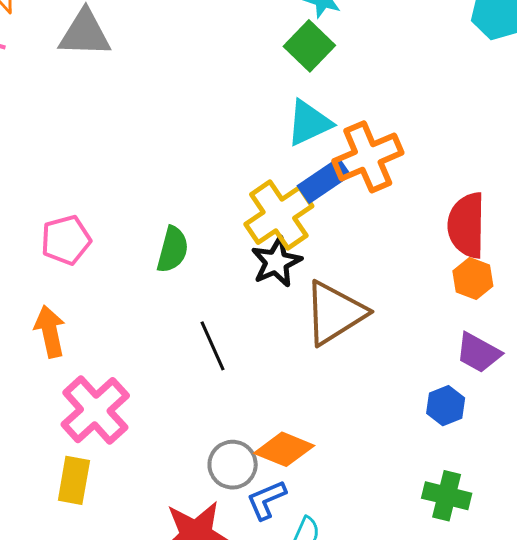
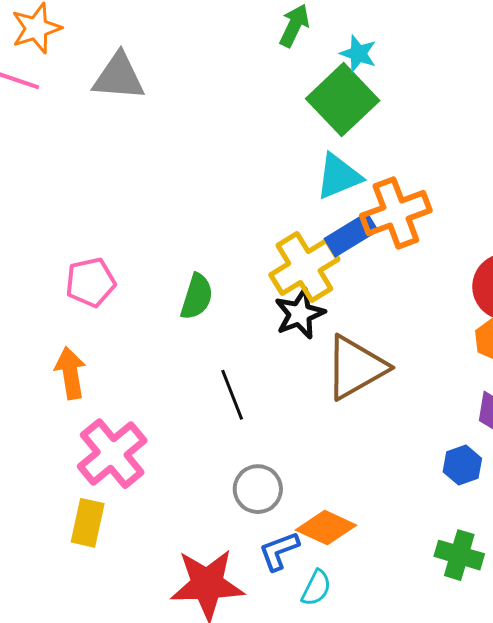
green square: (309, 46) -> (343, 100), size x1.4
orange diamond: (284, 449) -> (326, 528), moved
gray circle: (233, 465) -> (258, 489), moved

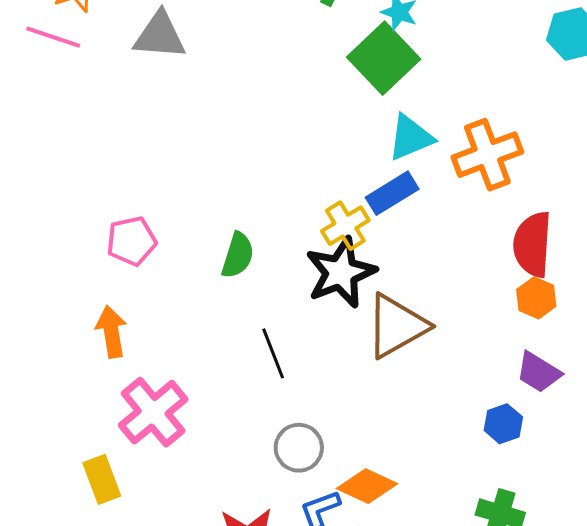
cyan triangle: (339, 176) -> (410, 138), moved
orange cross: (396, 213) -> (487, 155), moved
yellow cross: (304, 267) -> (345, 226), size x0.7
black star: (300, 314) -> (341, 272), size x1.4
yellow rectangle: (88, 523) -> (102, 479), moved, turned -33

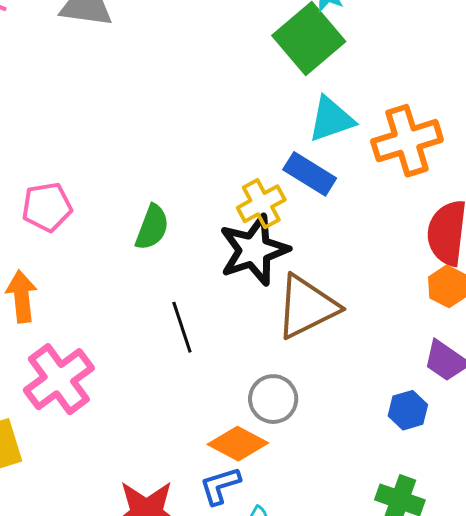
blue rectangle: (392, 193) -> (310, 174), turned 60
gray circle: (299, 448) -> (273, 399), moved
orange diamond: (367, 486) -> (238, 444), moved

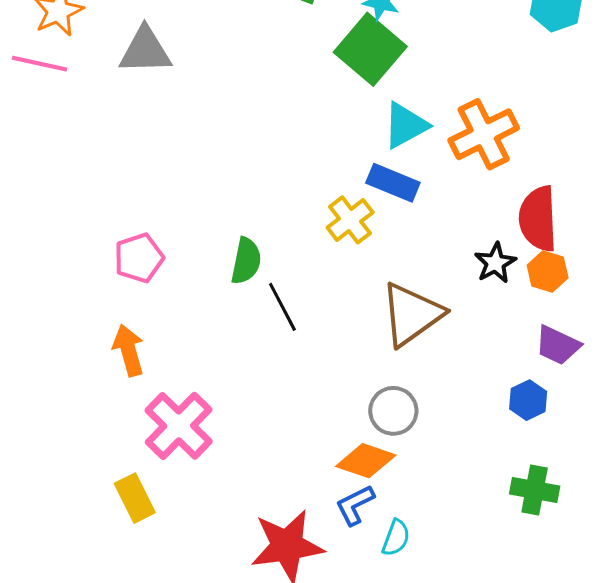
black star: (254, 250) -> (495, 263), moved, size x0.6
black line: (182, 327) -> (282, 307), moved

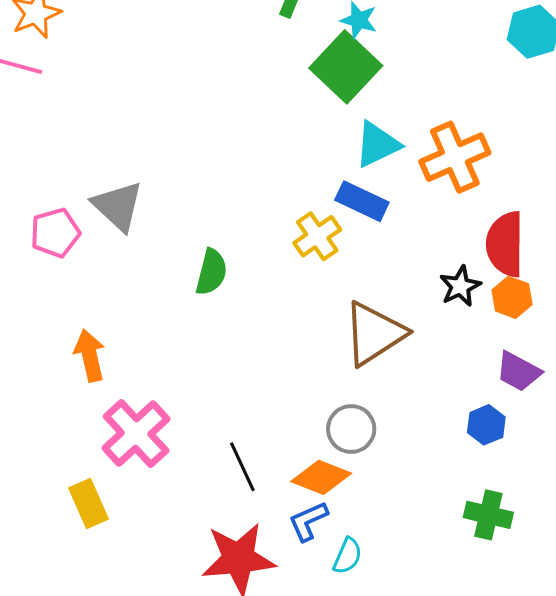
gray triangle: (145, 51) -> (118, 206), moved, turned 42
pink pentagon: (139, 258) -> (55, 233), moved
black line: (282, 307) -> (242, 467), moved

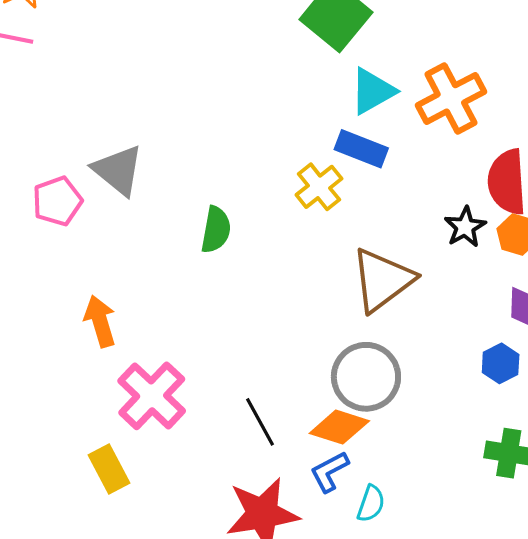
gray circle: (351, 429) -> (366, 377), size x1.4

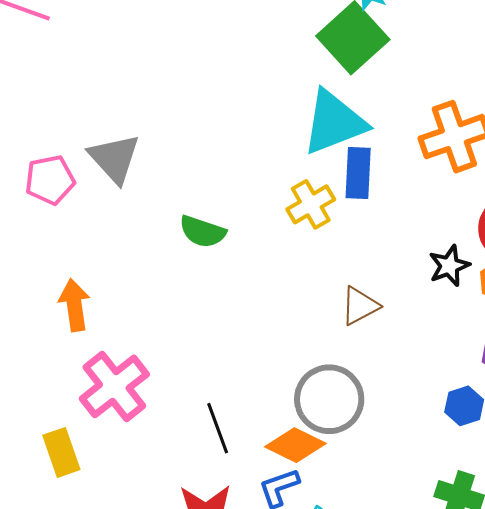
cyan triangle: (373, 91) -> (334, 122), moved, size x1.4
blue rectangle: (361, 149) -> (358, 173), turned 63
green semicircle: (216, 230) -> (202, 232), turned 90
brown triangle: (382, 280) -> (360, 306), size x0.6

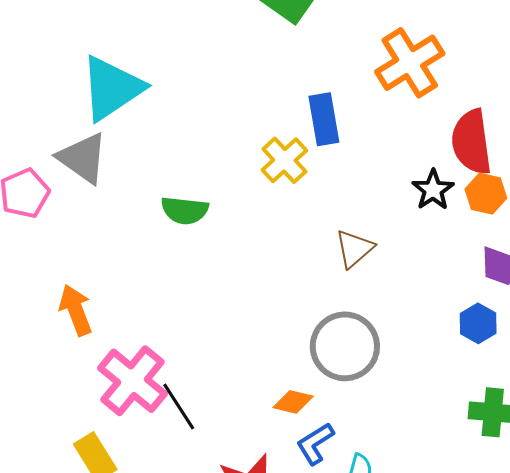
cyan triangle: (334, 122) -> (112, 88), moved
black line: (218, 428) -> (179, 406), moved
orange diamond: (295, 445) -> (293, 402), moved, size x0.7

